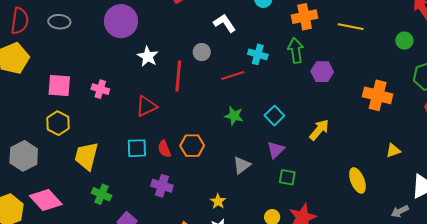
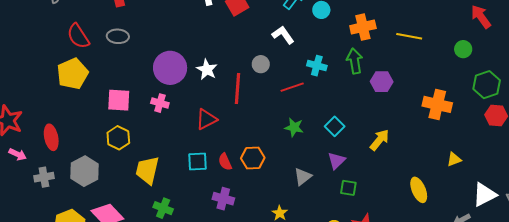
red semicircle: (20, 21) -> (78, 36), turned 140
purple circle: (121, 21) -> (170, 68), moved

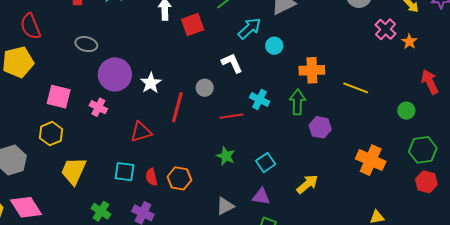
gray ellipse: (118, 36) -> (86, 44), moved
purple triangle: (336, 161) -> (261, 197), turned 42
green cross: (163, 208) -> (101, 211), moved

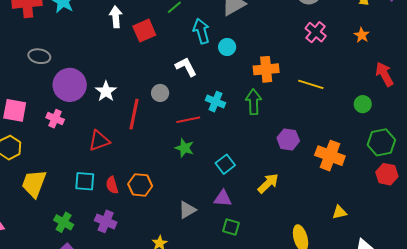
cyan arrow: (250, 28) -> (201, 31), turned -60
pink cross: (386, 29) -> (316, 32), moved
purple hexagon: (320, 127) -> (288, 139), moved
green star: (226, 156) -> (184, 148), moved

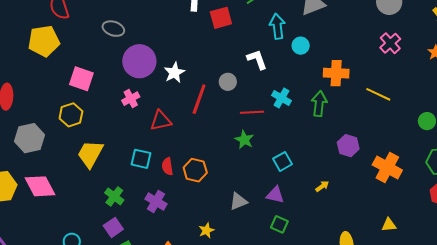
pink cross: (55, 119) -> (131, 99), moved, turned 30
yellow arrow: (268, 183) -> (322, 186), size x0.6

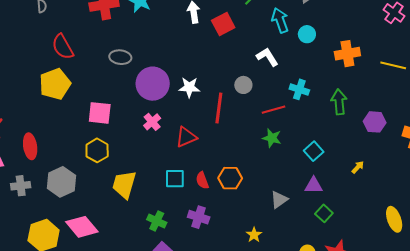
white star: (174, 73) -> (189, 87), turned -30
green arrow: (319, 104) -> (339, 102), moved
green square: (279, 224) -> (324, 213), turned 30

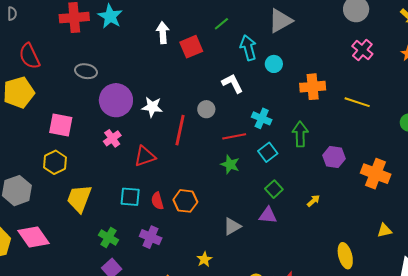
cyan square: (314, 151) -> (268, 152), moved
green square: (324, 213) -> (274, 189), moved

